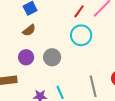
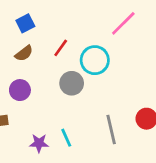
red line: (79, 11) -> (61, 48), moved
gray circle: (52, 57) -> (72, 83), moved

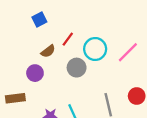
pink line: (123, 23) -> (128, 52), moved
brown semicircle: (24, 53) -> (48, 51), moved

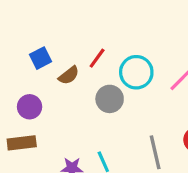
blue square: (39, 19) -> (41, 58), moved
purple circle: (35, 73) -> (30, 107), moved

